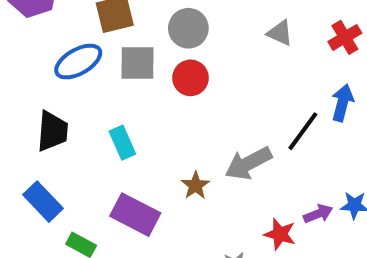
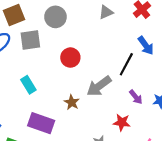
gray triangle: (280, 33) -> (106, 12), turned -40
red circle: (190, 78) -> (70, 58), moved
blue arrow: (342, 103) -> (146, 46), turned 138
purple arrow: (318, 214) -> (136, 97), moved, turned 80

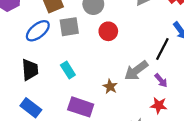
red circle: (70, 58) -> (108, 31), moved
purple arrow: (136, 97) -> (161, 80), moved

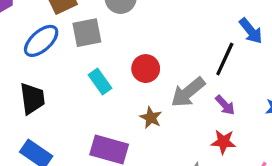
red circle: (108, 31) -> (146, 69), moved
cyan rectangle: (68, 70) -> (100, 82), moved

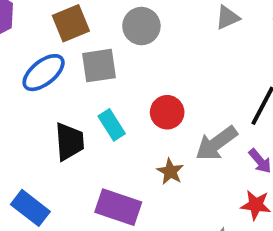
black trapezoid: (32, 99) -> (69, 142), moved

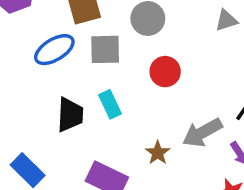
red circle: (167, 112) -> (165, 72), moved

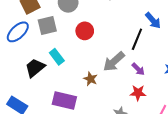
black trapezoid: (70, 115) -> (35, 68), turned -120

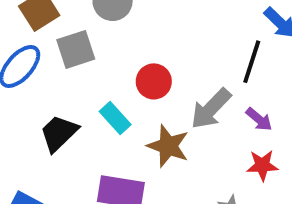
red circle: (85, 31) -> (154, 81), moved
cyan rectangle: (57, 57) -> (115, 118), moved
brown star: (90, 79) -> (168, 146), size x1.5

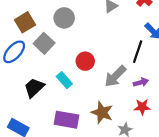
gray square: (76, 49) -> (44, 43), turned -30
purple arrow: (259, 119) -> (141, 82), turned -56
brown star: (168, 146) -> (102, 113), moved

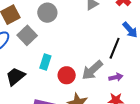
red circle: (85, 61) -> (67, 75), moved
cyan rectangle: (64, 80) -> (45, 62), moved, turned 56

